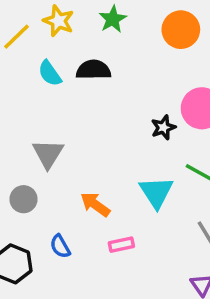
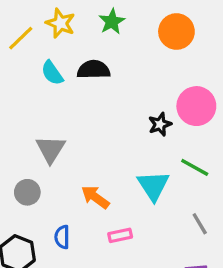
blue semicircle: (60, 246) -> (62, 237), turned 30

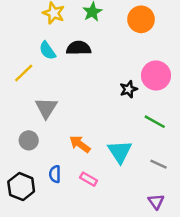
yellow line: (21, 38) -> (24, 73), moved
cyan triangle: (153, 186) -> (120, 152), moved
gray line: (200, 224) -> (158, 164), turned -35
pink rectangle: (120, 235) -> (89, 179), moved, turned 42

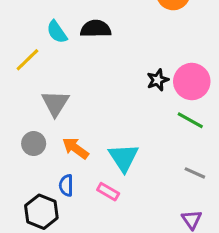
pink circle: (156, 75) -> (192, 82), moved
orange arrow: (80, 144) -> (75, 148), moved
cyan triangle: (120, 152) -> (124, 157), moved
black hexagon: (21, 187) -> (41, 212), moved

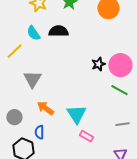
gray circle: (34, 144) -> (14, 117), moved
gray line: (195, 173) -> (122, 124), turned -32
pink rectangle: (108, 192) -> (86, 136), moved

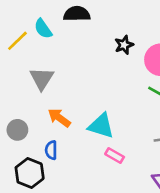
cyan semicircle: (33, 33) -> (43, 29), moved
black star: (98, 64) -> (124, 45), moved
cyan triangle: (76, 114) -> (101, 126), turned -40

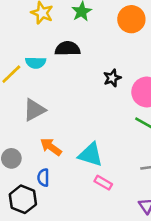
cyan semicircle: (43, 29) -> (36, 63), turned -54
gray triangle: (42, 79) -> (34, 110), turned 30

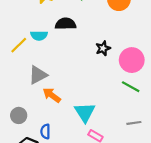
orange arrow: (51, 147) -> (52, 95), moved
cyan triangle: (91, 155) -> (85, 112), turned 40

